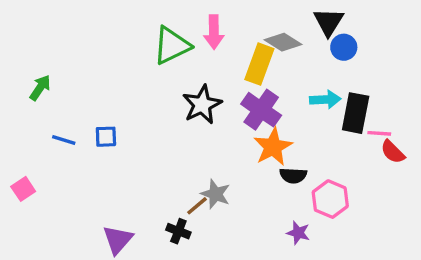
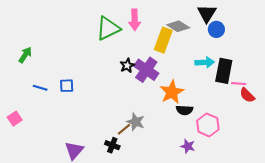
black star: (202, 105) -> (127, 66), size x0.6
purple cross: (261, 110) -> (146, 70), moved

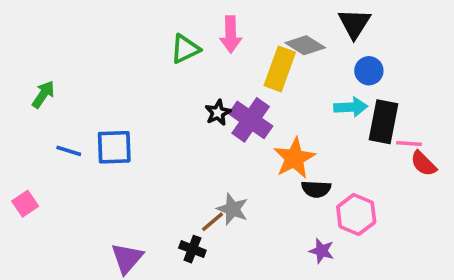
green triangle: (108, 28) -> (185, 49), size x0.7
blue circle: (216, 29) -> (369, 71), moved
blue square: (67, 86) -> (114, 147), size x1.5

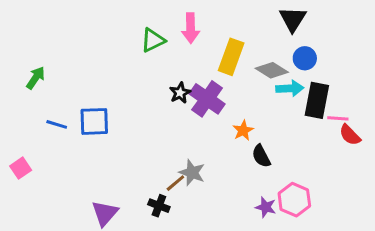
gray diamond: (305, 45) -> (272, 70), moved
orange star: (294, 158) -> (243, 130), size x0.6
black semicircle: (316, 189) -> (261, 156), turned 60
pink hexagon: (356, 214) -> (294, 200), moved

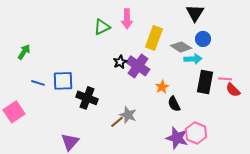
black rectangle: (317, 100) -> (205, 82), moved
pink square: (21, 168) -> (14, 112), size x1.5
black cross: (159, 206) -> (87, 98), moved, size x1.5
purple star: (266, 207) -> (177, 138), size x1.6

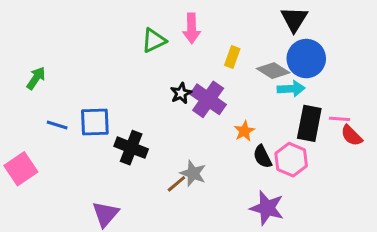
yellow rectangle: (154, 38) -> (232, 57), size x0.6
blue circle: (203, 39) -> (306, 59), size x1.6
pink hexagon: (196, 133) -> (291, 160), moved

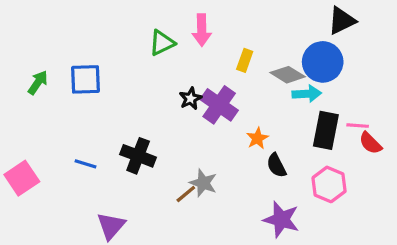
black triangle: (294, 19) -> (342, 21), moved, turned 32
blue square: (95, 122) -> (85, 79), moved
blue line: (57, 125) -> (85, 164), moved
pink hexagon: (291, 160) -> (329, 184), moved

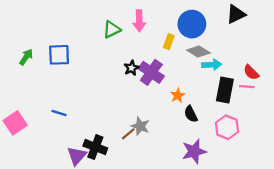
blue circle: (323, 62) -> (192, 24), moved
red semicircle: (370, 143) -> (251, 72), moved
black cross: (138, 156) -> (95, 147), moved
purple star: (281, 219) -> (194, 151), turned -30

